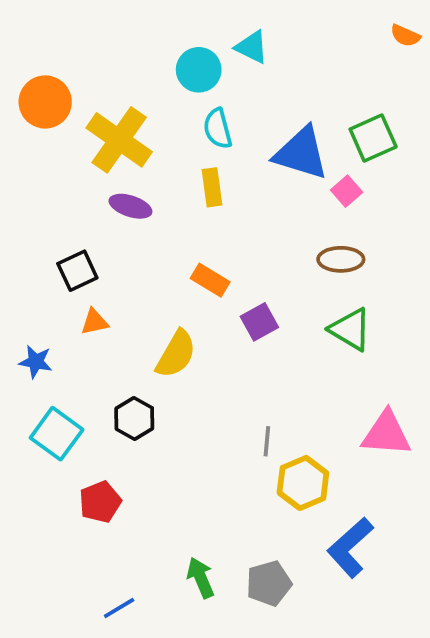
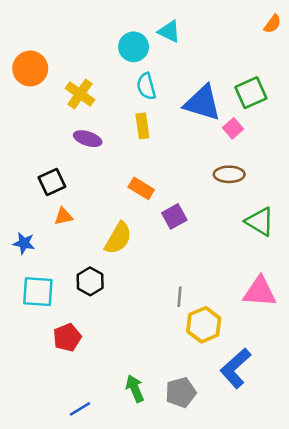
orange semicircle: (405, 36) -> (273, 24), turned -78
yellow cross: (119, 140) -> (80, 94), size x0.7
green triangle: (350, 329) -> (260, 222), moved
cyan square: (57, 434) -> (38, 292), turned -32

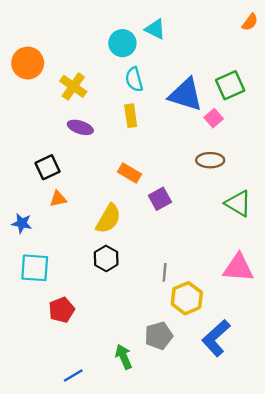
black hexagon: (90, 281) -> (106, 258), moved
gray pentagon: (181, 392) -> (159, 336), moved

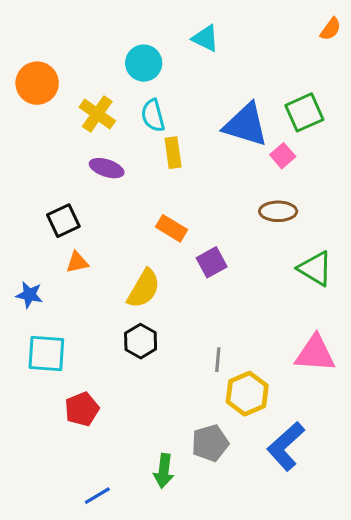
cyan circle: (122, 43) -> (144, 63), moved
cyan semicircle: (134, 79) -> (153, 116), moved
green arrow: (124, 357) -> (164, 471), turned -150

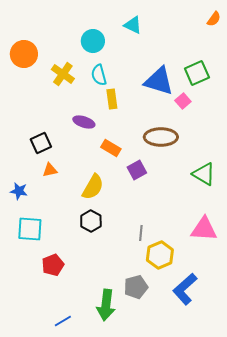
purple ellipse: (107, 168) -> (84, 122), moved
brown ellipse: (278, 211) -> (161, 137), moved, size x1.4
green arrow: (164, 471) -> (106, 305), size x1.4

